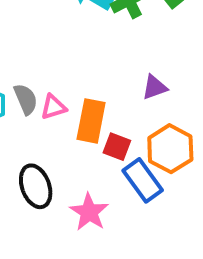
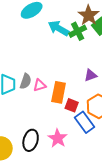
gray semicircle: (26, 99) -> (26, 81), turned 42
black ellipse: (36, 186) -> (31, 140), moved, turned 35

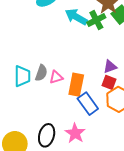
red square: (72, 105) -> (109, 82), moved
blue rectangle: (85, 122) -> (88, 104), moved

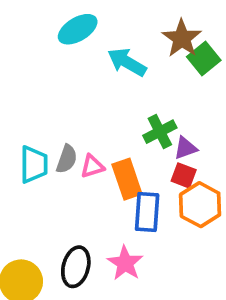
green cross: (96, 20) -> (160, 132), moved
orange rectangle: (76, 85) -> (127, 179), turned -30
blue rectangle: (88, 104) -> (147, 212), turned 40

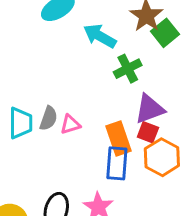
green cross: (160, 132) -> (128, 69), moved
purple triangle: (185, 148) -> (149, 109), size x1.5
orange rectangle: (127, 179) -> (118, 139), moved

